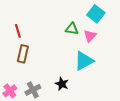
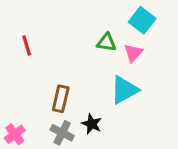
brown rectangle: (23, 54) -> (61, 99), moved
gray cross: (33, 90) -> (62, 133), moved, turned -35

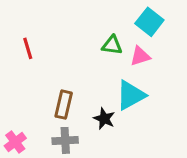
pink triangle: (133, 53) -> (140, 56), turned 30
black star: (92, 124) -> (104, 119), moved
gray cross: (62, 133) -> (65, 140), turned -30

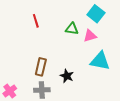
red line: (28, 48) -> (36, 21), moved
cyan triangle: (131, 95) -> (100, 61), moved, turned 40

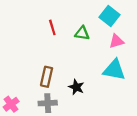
red line: (36, 21) -> (52, 27), moved
pink triangle: (90, 36) -> (116, 41), moved

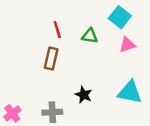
cyan triangle: (114, 70) -> (130, 92), moved
brown rectangle: (47, 77) -> (51, 58), moved

